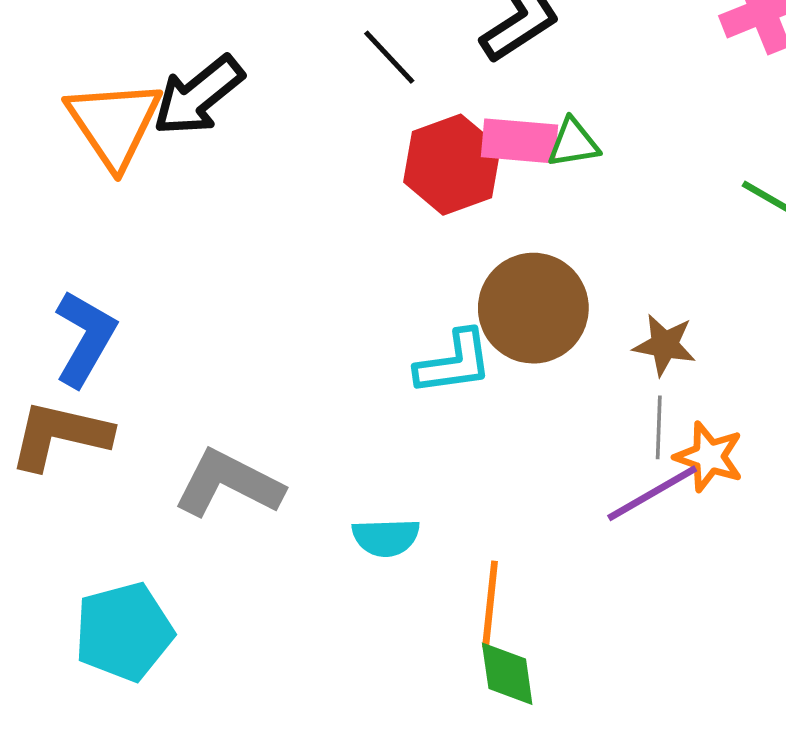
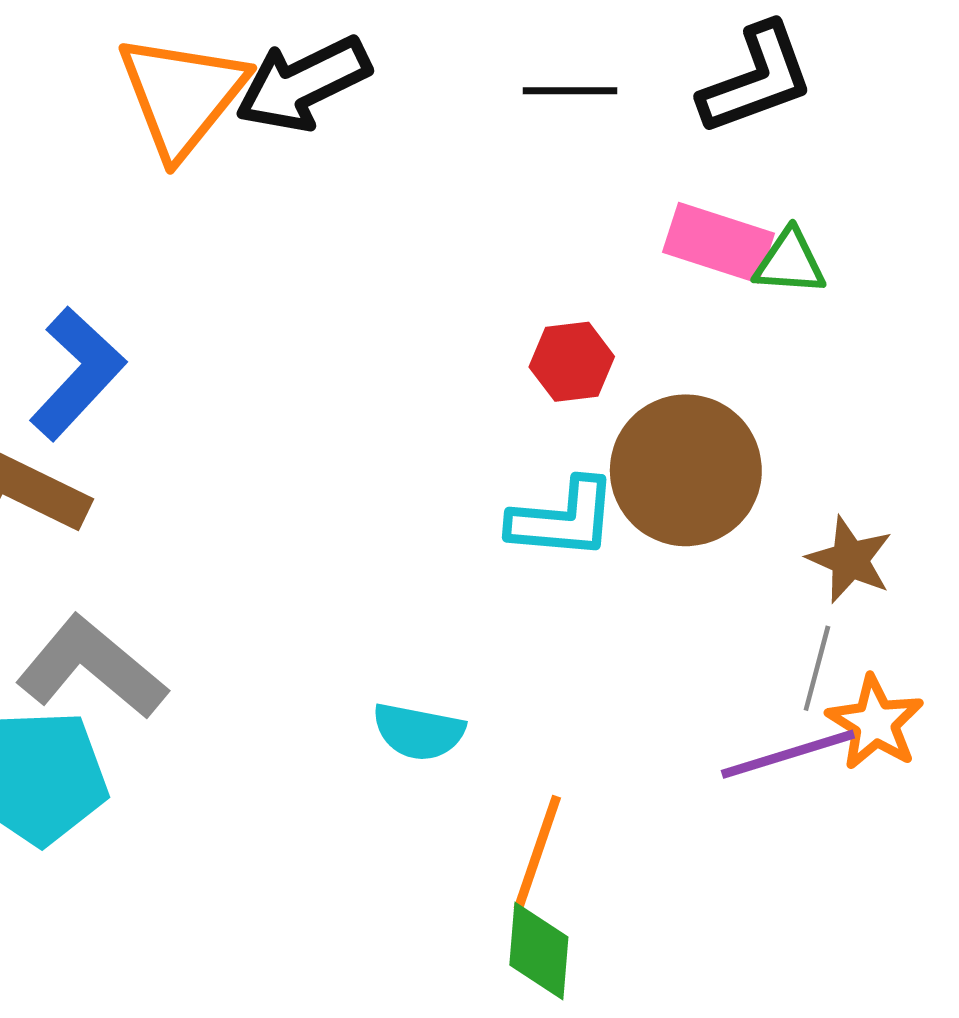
black line: (389, 57) -> (570, 91), turned -60
red hexagon: (452, 165) -> (572, 362), moved, size x0.6
gray L-shape: (229, 484) -> (91, 668), moved

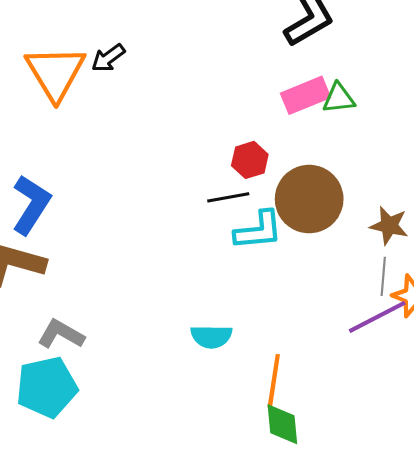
black arrow: (303, 84) -> (108, 58), size x0.6
black line: (570, 91) -> (228, 197), moved
pink rectangle: (719, 243) -> (305, 95), turned -30
gray L-shape: (91, 668) -> (61, 334), size x0.7

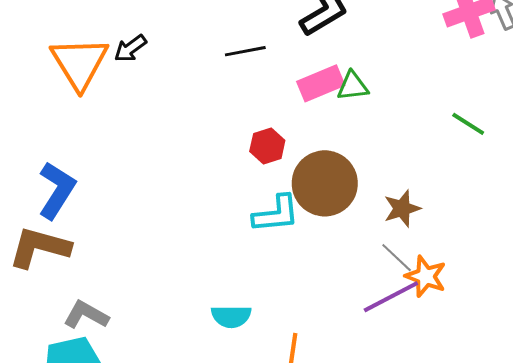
black line: (228, 197) -> (245, 51), moved
brown star: (389, 226) -> (402, 209), turned -30
gray line: (383, 276) -> (397, 258), turned -51

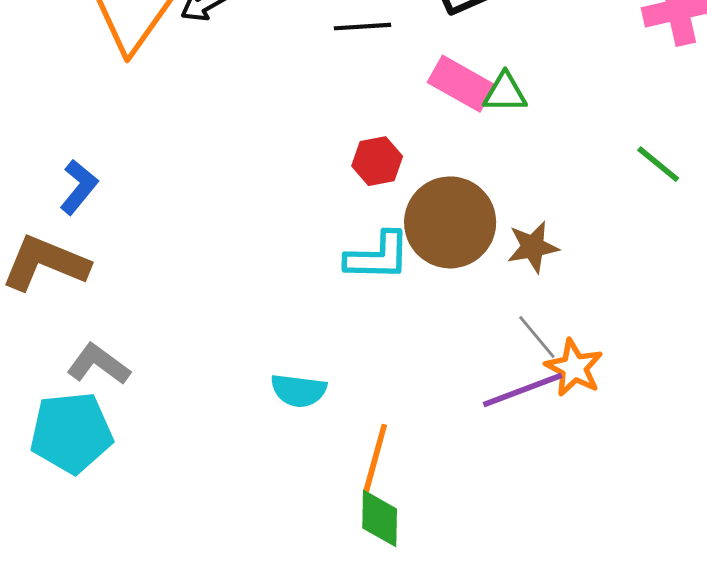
pink rectangle: (321, 83) -> (461, 84), turned 45
blue L-shape: (57, 190) -> (79, 187), size x0.7
brown star: (402, 209) -> (533, 247), moved

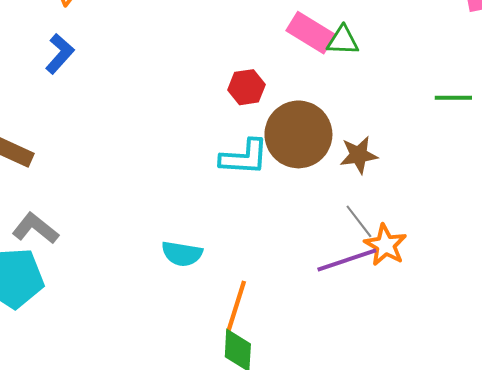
green line: (658, 164) -> (453, 98), turned -42
blue L-shape: (79, 187) -> (60, 54), moved

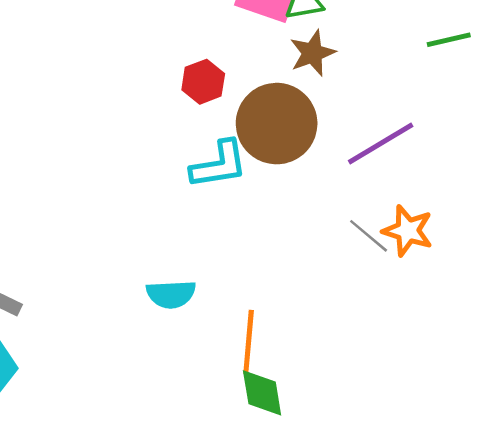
brown star: (359, 155) -> (312, 53), moved
gray line: (359, 221) -> (369, 236), moved
purple line: (347, 260) -> (381, 143), moved

